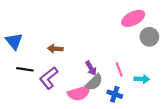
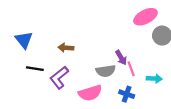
purple arrow: (91, 68) -> (121, 58), moved
gray semicircle: (94, 82) -> (106, 71), moved, turned 36

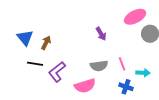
brown arrow: (66, 48) -> (46, 43), moved, turned 112
purple arrow: (121, 58) -> (101, 34), moved
blue cross: (127, 94) -> (126, 87), moved

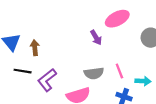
pink ellipse: (135, 17) -> (117, 19), moved
brown arrow: (46, 43) -> (35, 48), turned -32

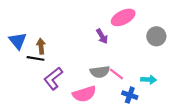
black line: (23, 71) -> (35, 58), moved
pink line: (119, 71) -> (116, 74), moved, turned -32

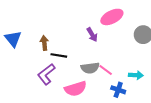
brown arrow: (41, 46) -> (44, 43), moved
black line: (35, 58) -> (59, 55), moved

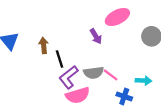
black line: (59, 55) -> (60, 59), turned 63
purple L-shape: (46, 74) -> (69, 77), moved

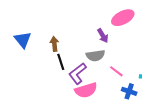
black line: (60, 59) -> (61, 62), moved
gray semicircle: (94, 73) -> (95, 56), moved

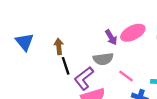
pink ellipse: (123, 18) -> (133, 33), moved

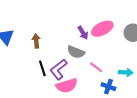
gray semicircle: (103, 59) -> (76, 52), turned 30
black line: (66, 66) -> (42, 68), moved

